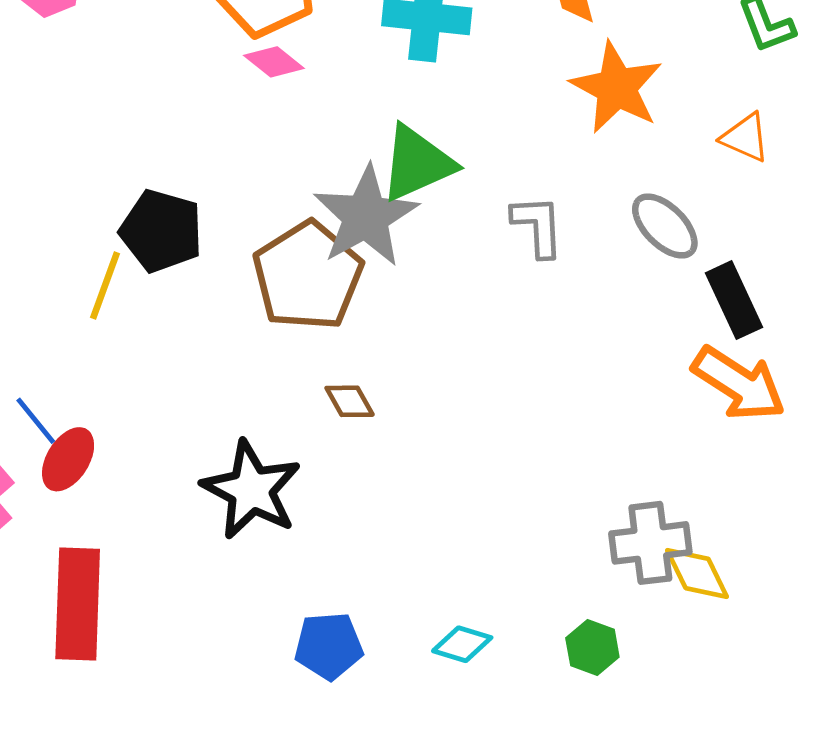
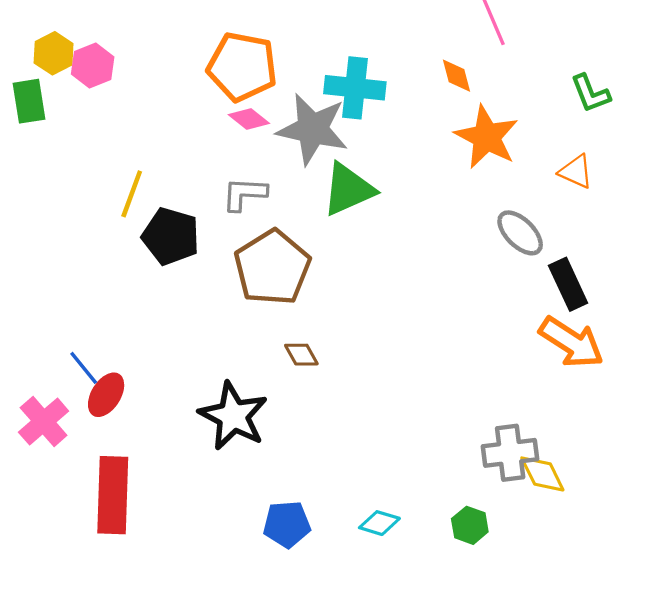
gray star: (366, 216) -> (313, 129), moved, turned -30
gray L-shape: (538, 226) -> (244, 194), moved, turned -84
yellow line: (105, 286) -> (132, 194), moved

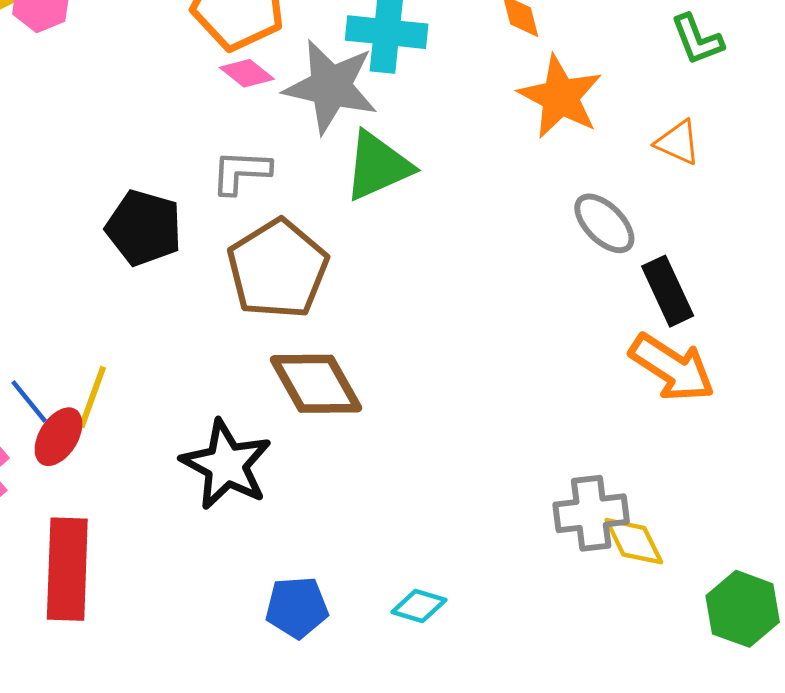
yellow line: (132, 194) -> (92, 397), moved
brown diamond: (301, 355) -> (316, 384), size x2.0
green hexagon: (470, 525) -> (743, 609), moved, size x1.5

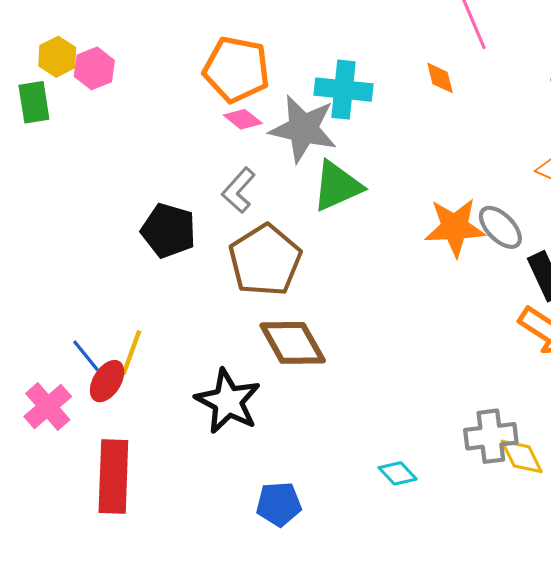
orange star: (560, 97) -> (455, 227), moved, turned -30
gray L-shape: (241, 172) -> (239, 190), turned -51
cyan diamond: (419, 606) -> (398, 473), moved, turned 30

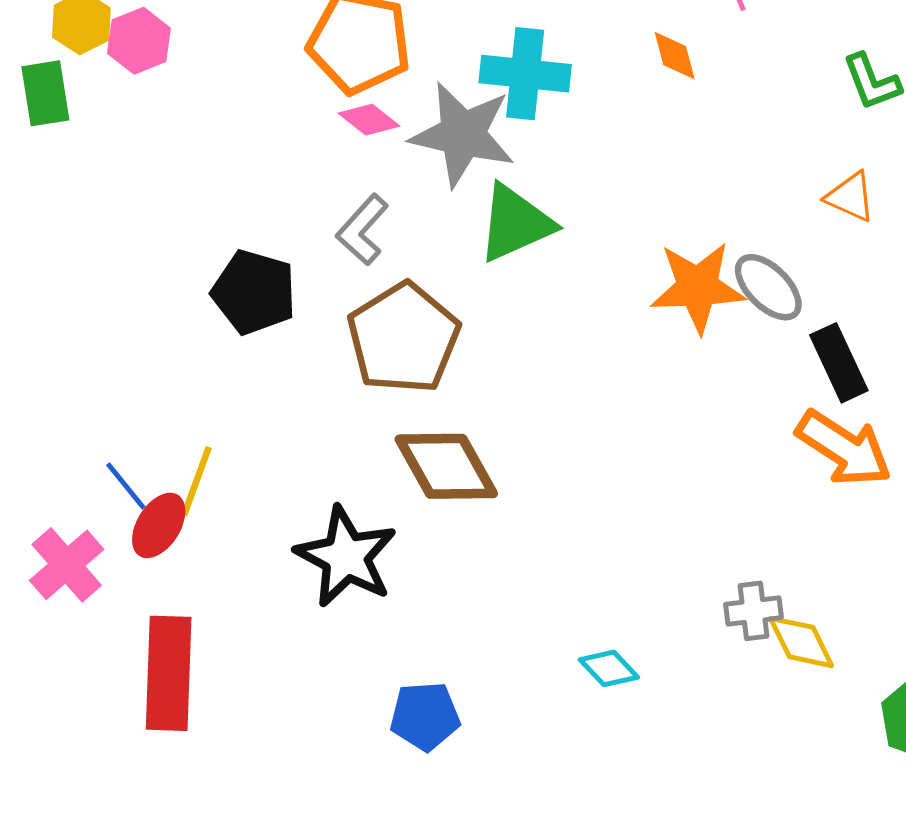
gray cross: (491, 436) -> (753, 611), size x0.7

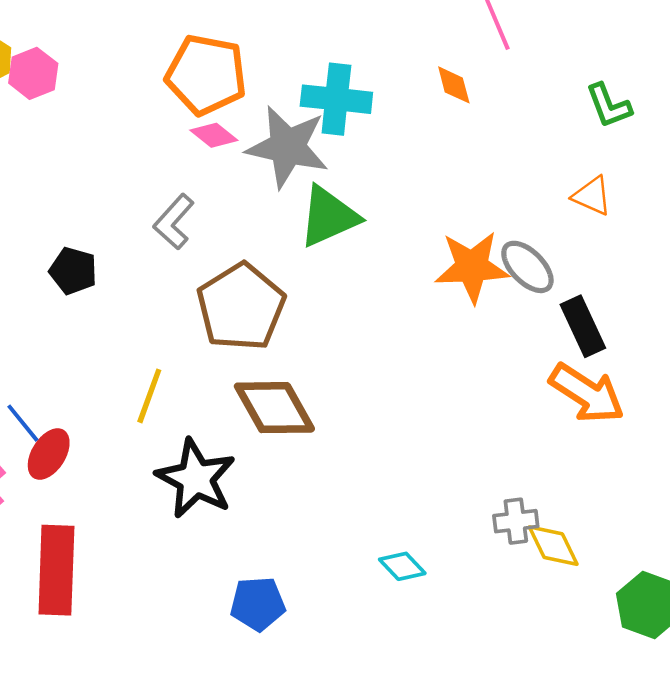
gray L-shape: (362, 230) -> (174, 222), moved
black pentagon: (254, 292) -> (73, 271), moved, size x0.7
yellow line: (196, 481) -> (149, 396), moved

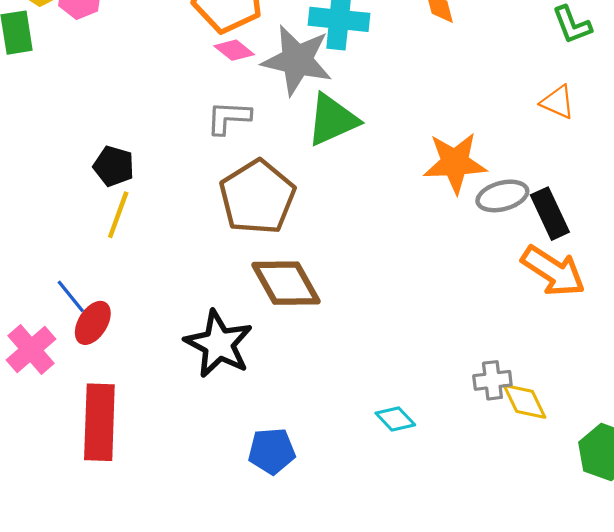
gray L-shape: (174, 222) -> (229, 118), moved, turned 51
gray ellipse: (527, 267) -> (502, 196), moved, turned -60
yellow line: (149, 396) -> (118, 215), moved

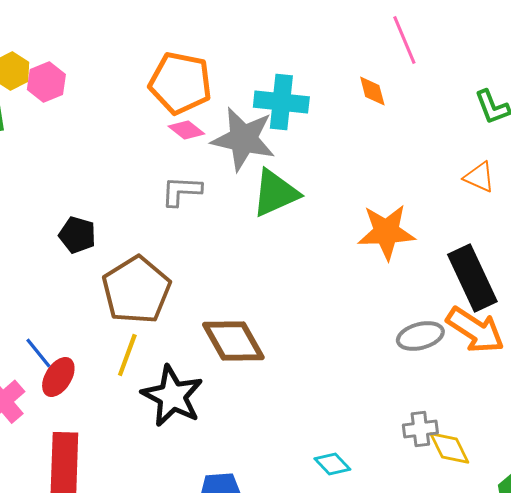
gray ellipse: (502, 196) -> (420, 336), moved
brown pentagon: (257, 197) -> (136, 290), moved
black rectangle: (550, 214) -> (472, 278), size x1.4
yellow line: (118, 215) -> (127, 355), moved

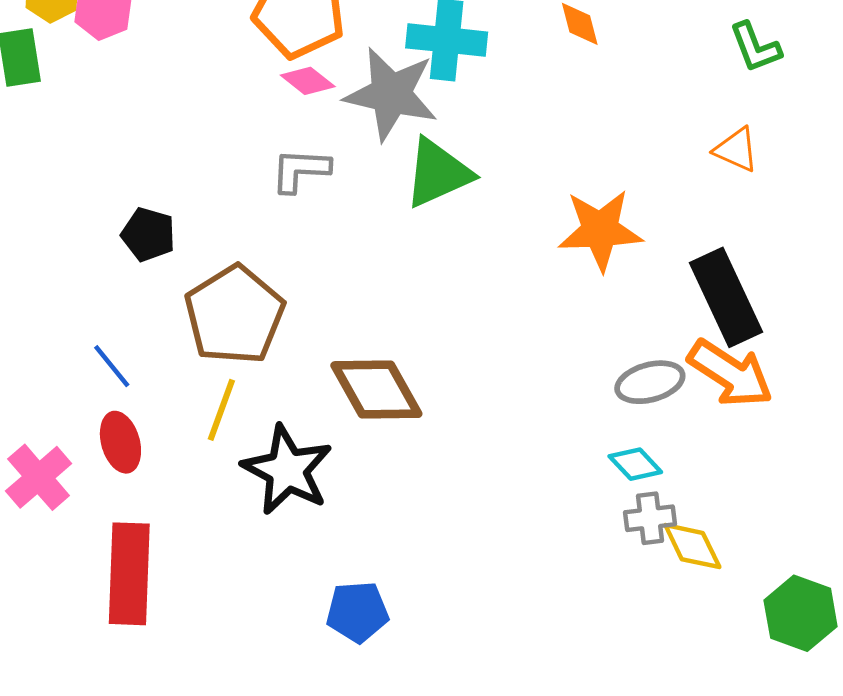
blue line: (38, 353) -> (112, 366), moved
red ellipse: (58, 377) -> (120, 442), turned -48
cyan diamond: (332, 464) -> (635, 464), moved

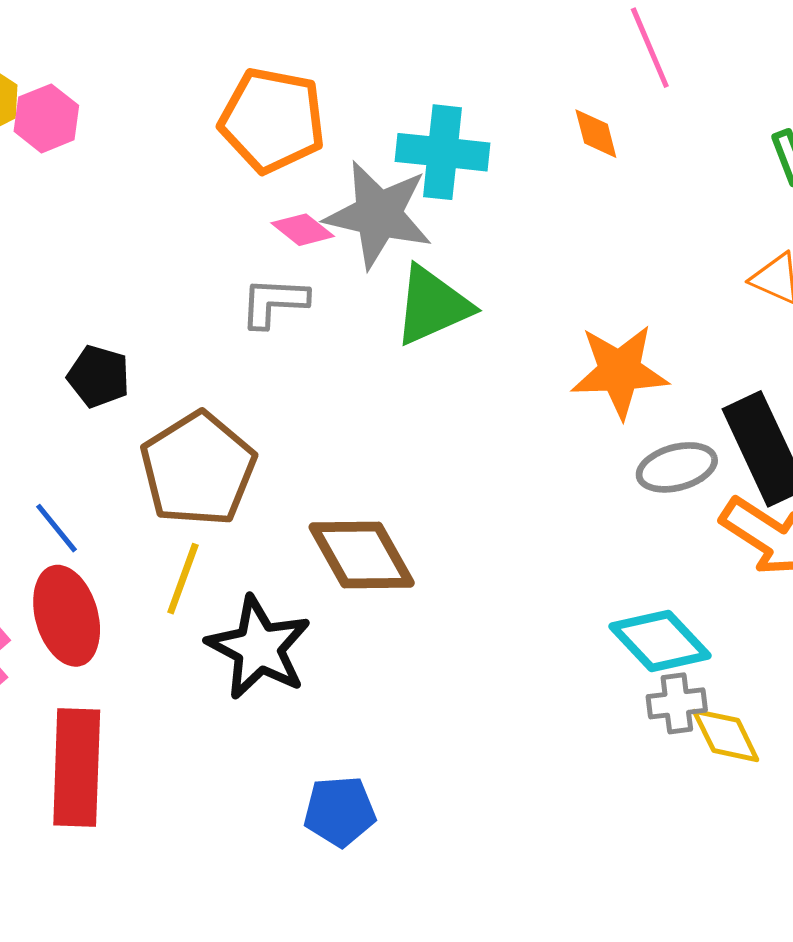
pink diamond: (308, 81) -> (303, 230), moved
gray ellipse: (650, 382) -> (677, 467), moved
red ellipse: (120, 442) -> (67, 616), size x1.4
cyan diamond: (635, 464) -> (660, 641), size x1.6

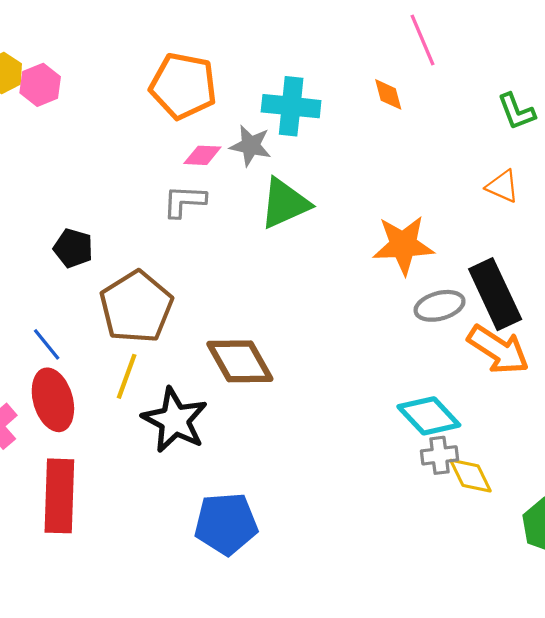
gray star: (378, 215) -> (251, 146), size x0.6
pink diamond: (303, 230) -> (202, 155), turned -36
blue pentagon: (340, 811) -> (226, 524), size x1.4

